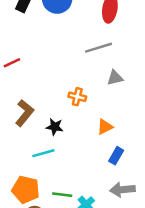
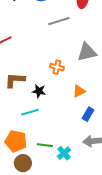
gray line: (99, 48) -> (59, 21), moved
gray triangle: (115, 78) -> (87, 52), size x1.5
brown L-shape: (24, 113) -> (15, 80), turned -125

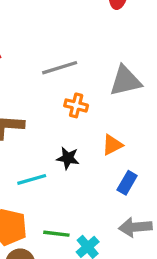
gray line: (59, 21) -> (60, 68), moved
black star: (39, 91) -> (68, 158), moved

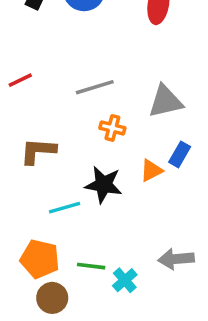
black star: (68, 158) -> (104, 185), size x1.5
blue rectangle: (127, 183) -> (180, 154), moved

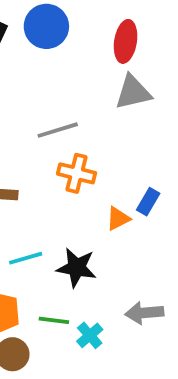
gray triangle: (165, 101) -> (133, 92), moved
orange cross: (112, 128) -> (77, 173), size x1.4
black star: (104, 185) -> (77, 268), moved

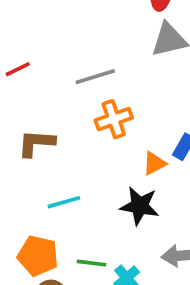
orange cross: (77, 173) -> (114, 119), turned -33
black star: (77, 268) -> (140, 206), moved

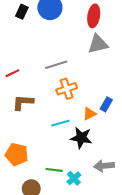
red line: (18, 69) -> (12, 73), moved
cyan line: (64, 202) -> (60, 123), moved
orange pentagon: (38, 256) -> (17, 154), moved

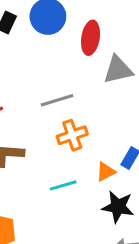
red ellipse: (94, 16) -> (91, 38), moved
black star: (81, 138) -> (118, 207), moved

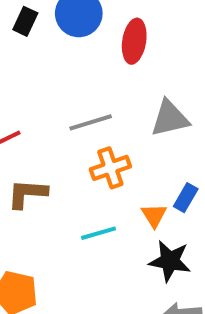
gray triangle: (118, 70) -> (170, 118), moved
orange triangle: (106, 172) -> (154, 215), turned -35

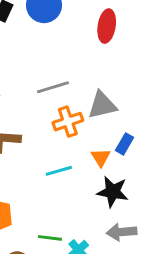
red ellipse: (134, 41) -> (107, 26), moved
gray triangle: (170, 118) -> (102, 105), moved

